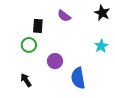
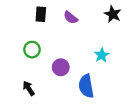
black rectangle: (38, 26) -> (41, 14), moved
cyan star: (101, 46) -> (102, 55), moved

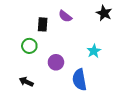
black rectangle: (41, 14) -> (43, 24), moved
black arrow: (29, 88) -> (26, 82), turned -32

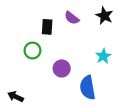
black star: (104, 13) -> (104, 16), moved
black arrow: (26, 82) -> (16, 97), moved

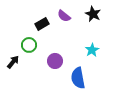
black rectangle: (47, 27) -> (42, 24), turned 56
black arrow: (16, 97) -> (13, 62), moved, turned 104

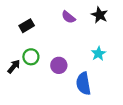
black rectangle: (42, 24) -> (27, 26), moved
green circle: (29, 45) -> (31, 57), moved

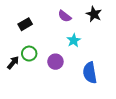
cyan star: (98, 54) -> (74, 40), moved
blue semicircle: (83, 84) -> (90, 73), moved

